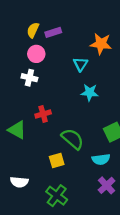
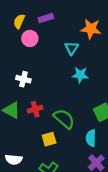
yellow semicircle: (33, 30) -> (19, 21), moved
white cross: (29, 78) -> (23, 79), moved
red cross: (43, 114) -> (35, 109), moved
cyan semicircle: (101, 159) -> (91, 138), turned 98

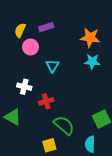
cyan triangle: (72, 48) -> (52, 66), moved
cyan star: (80, 75) -> (92, 62), moved
red cross: (35, 109) -> (46, 101), moved

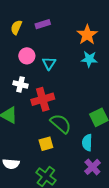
orange star: (90, 38) -> (87, 35), turned 30
pink circle: (31, 47) -> (27, 56), moved
red cross: (46, 101) -> (43, 99), size x1.5

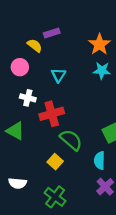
yellow semicircle: (16, 27) -> (35, 46), moved, turned 104
pink circle: (27, 56) -> (20, 67), moved
yellow square: (46, 144) -> (55, 162), turned -32

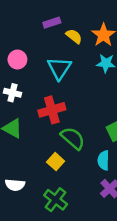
yellow semicircle: (35, 46) -> (74, 36), moved
cyan triangle: (59, 75) -> (59, 68), size x1.5
white cross: (28, 98) -> (13, 93), moved

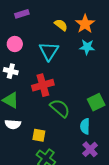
purple rectangle: (52, 23) -> (22, 14), moved
yellow square: (56, 162) -> (39, 135), moved, turned -32
white semicircle: (15, 185) -> (13, 124), moved

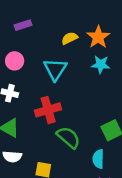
yellow semicircle: (61, 25) -> (70, 38), turned -64

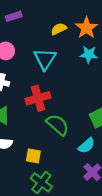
cyan semicircle: (98, 159) -> (86, 146), turned -132

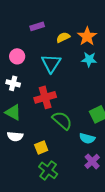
purple rectangle: (14, 16) -> (37, 26), moved
cyan semicircle: (86, 146) -> (87, 138), turned 56
yellow square: (33, 156) -> (41, 147), turned -32

